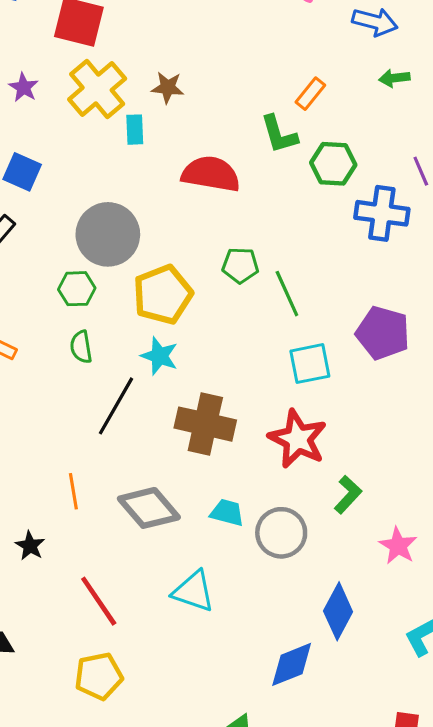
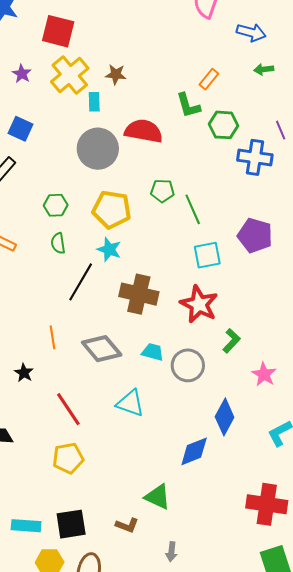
gray circle: (108, 234) -> (98, 149), moved
yellow pentagon: (163, 295) -> (112, 209), turned 30

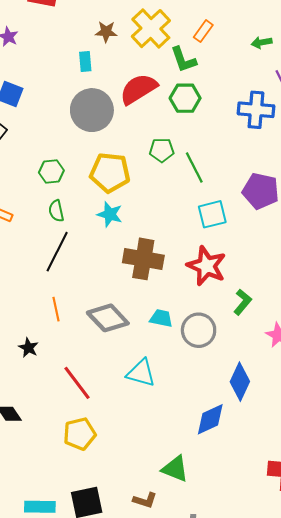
green arrow: (264, 69) -> (262, 43), moved
yellow cross: (70, 75) -> (151, 29), moved
green hexagon: (223, 125) -> (185, 98), moved
red semicircle: (144, 131) -> (138, 89), turned -39
black line: (81, 282) -> (57, 252), moved

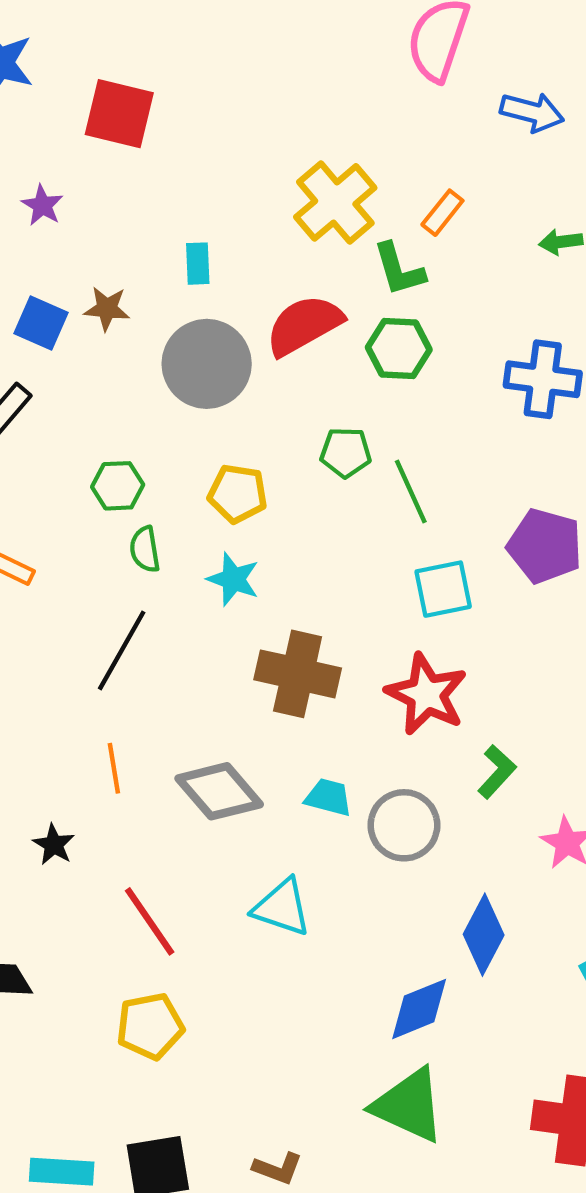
brown star: (106, 32) -> (107, 309), moved
yellow pentagon: (110, 173) -> (238, 494), size x0.7
green semicircle: (56, 211) -> (145, 549), moved
green triangle: (175, 469) -> (409, 1105), moved, size x1.4

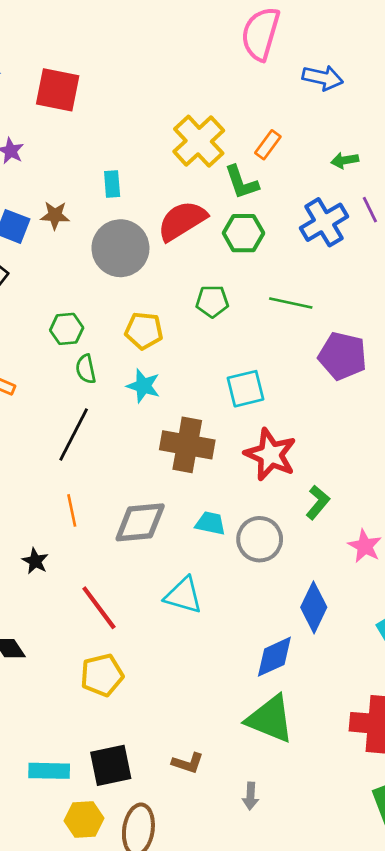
blue cross: (543, 379) -> (324, 222), moved, turned -36
green line: (411, 491) -> (291, 303), moved, turned -51
cyan square: (443, 589) -> (245, 389), moved
gray diamond: (219, 791) -> (140, 522), turned -52

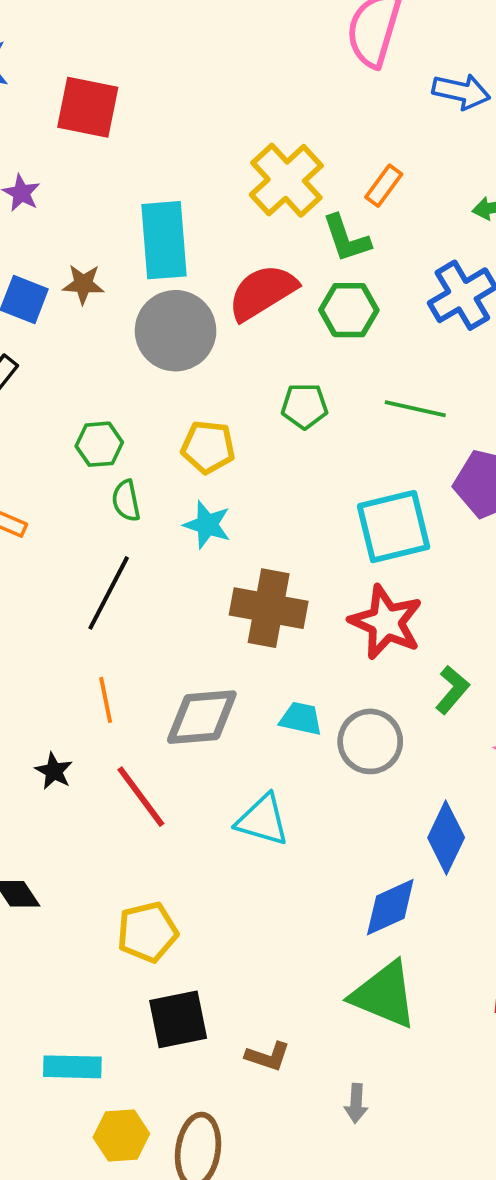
cyan rectangle: (112, 184) -> (164, 240), size x2.0
cyan square: (245, 389) -> (394, 527), moved, size x1.4
red line: (99, 608) -> (141, 797), moved
black square: (111, 765) -> (178, 1019), moved

